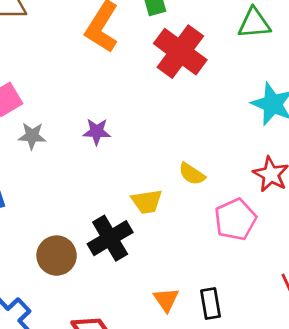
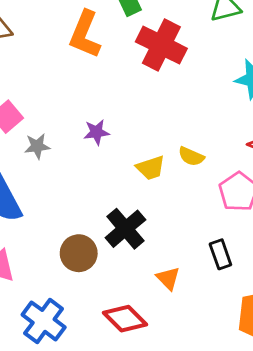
yellow trapezoid: (147, 202) -> (151, 168), moved
orange triangle: (166, 300) -> (168, 278), moved
black rectangle: (210, 304) -> (220, 254), moved

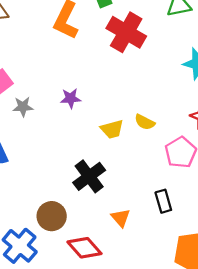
brown circle: (79, 253) -> (52, 216), moved

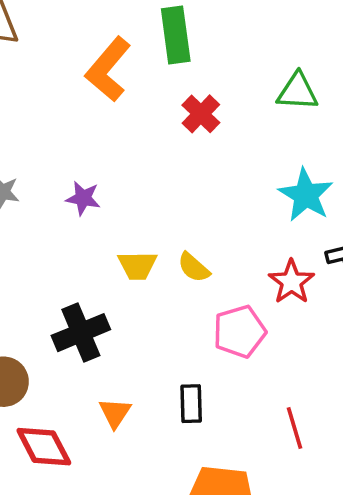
red cross: (126, 32) -> (201, 114), size x0.6

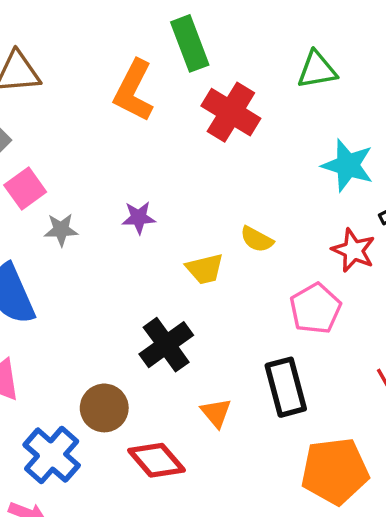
red cross: (201, 114) -> (231, 112), size x1.5
yellow semicircle: (194, 267) -> (257, 239), moved
black rectangle: (191, 404) -> (286, 387), size x1.5

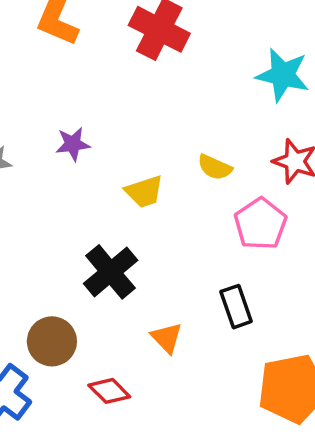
yellow semicircle: (257, 239) -> (215, 167), moved
black rectangle: (286, 387) -> (236, 307), size x0.7
red diamond: (156, 460) -> (109, 391), size x0.7

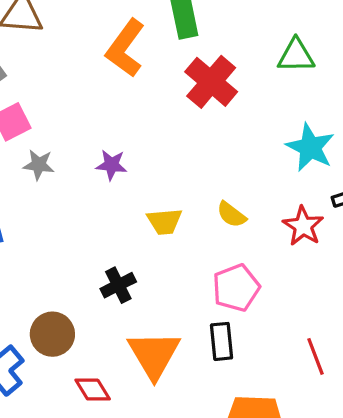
pink pentagon: (260, 224) -> (236, 288), moved
black cross: (111, 272) -> (118, 285), size x0.7
orange triangle: (167, 338) -> (154, 355), size x1.8

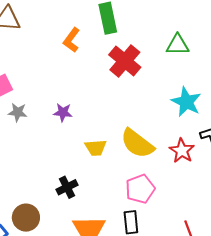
orange L-shape: (125, 48) -> (72, 40), size x0.7
yellow semicircle: (231, 215) -> (137, 144), size x1.8

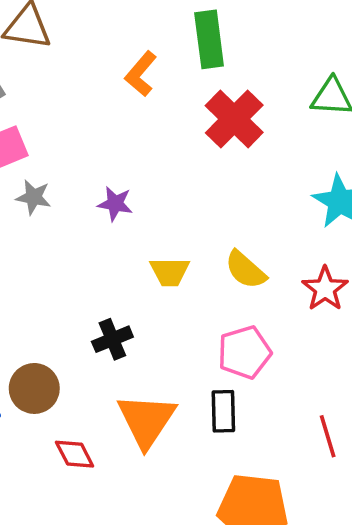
yellow semicircle: (137, 144) -> (245, 270), size x0.7

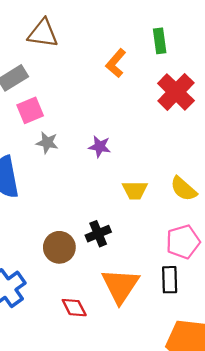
green rectangle: (209, 39) -> (160, 41), size x0.7
brown circle: (34, 388) -> (59, 247), moved

